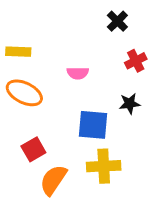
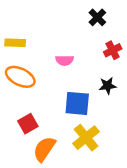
yellow cross: (104, 166) -> (86, 138), turned -36

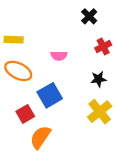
blue square: (77, 103) -> (50, 95), moved, turned -35
yellow cross: (86, 138) -> (100, 112), moved

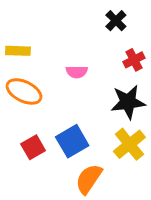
black star: (98, 79) -> (128, 102), size x1.6
blue square: (50, 95) -> (72, 141), moved
orange semicircle: (40, 137) -> (89, 179), moved

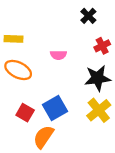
red square: (33, 147) -> (25, 113), turned -30
orange semicircle: (89, 179) -> (43, 137), moved

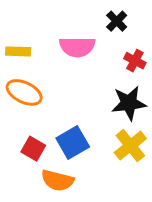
red cross: (102, 46) -> (135, 61), turned -35
pink semicircle: (58, 55) -> (77, 47), moved, size x1.6
orange semicircle: (43, 137) -> (58, 180), turned -110

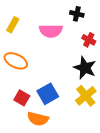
black cross: (117, 21) -> (77, 14), turned -32
yellow rectangle: (18, 51) -> (13, 25), moved, turned -63
black star: (129, 103) -> (85, 68), turned 30

